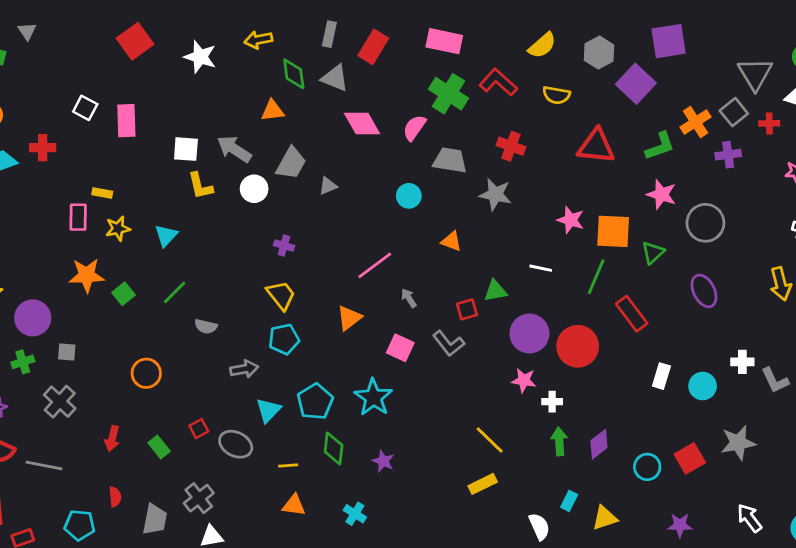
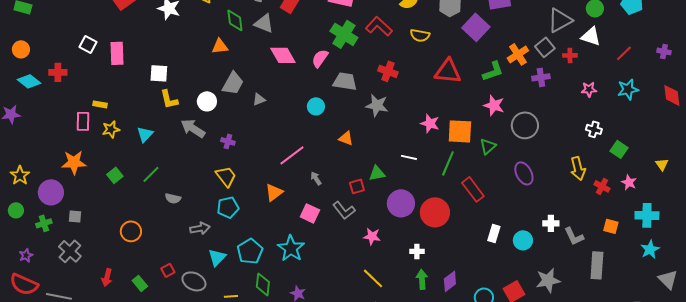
gray triangle: (755, 74) -> (560, 20), turned 32
gray arrow: (234, 149) -> (193, 128), moved
orange star: (87, 275) -> (74, 162), moved
pink star: (524, 380) -> (372, 236), moved

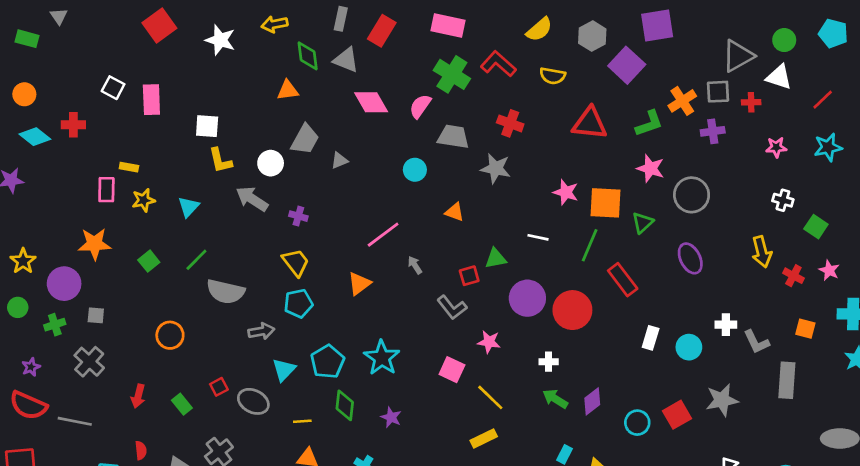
gray square: (545, 47) -> (718, 92), turned 36
gray semicircle: (173, 198) -> (226, 292), size x1.8
pink square: (310, 213) -> (452, 370), moved
green arrow: (422, 279) -> (555, 399), turned -54

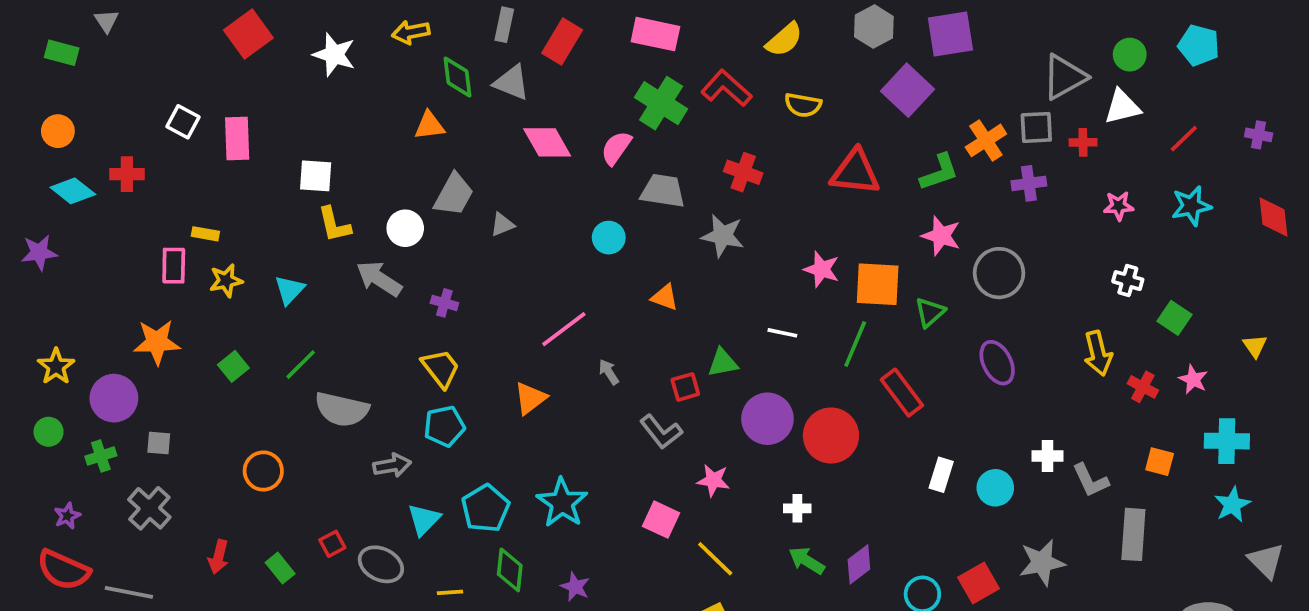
gray hexagon: (592, 36) -> (874, 27), moved
white triangle: (779, 77) -> (1122, 107), turned -32

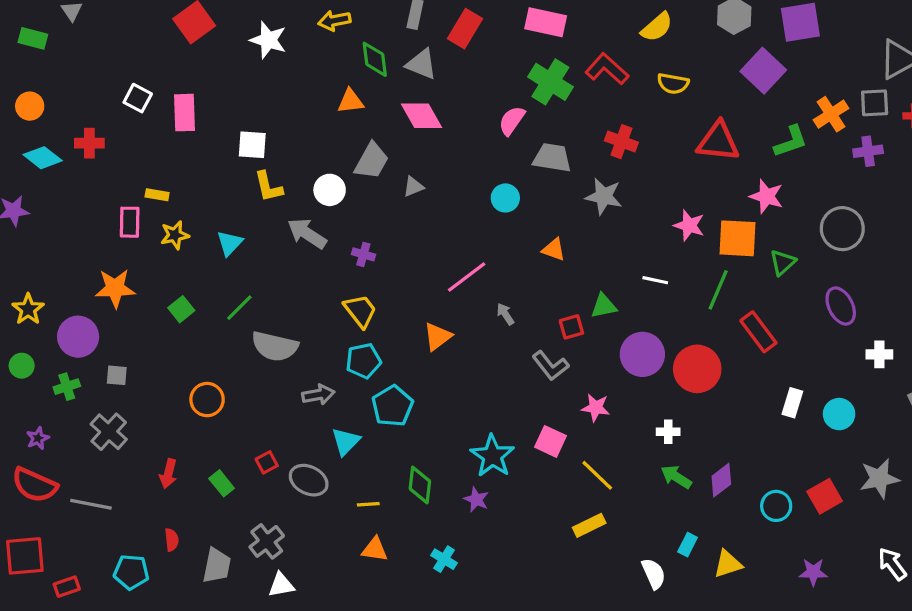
pink diamond: (547, 142) -> (421, 116), moved
pink star: (941, 236) -> (767, 196), moved
white cross: (1048, 456) -> (879, 354), moved
cyan star: (562, 503) -> (492, 456), moved
cyan pentagon: (485, 508) -> (392, 406), moved

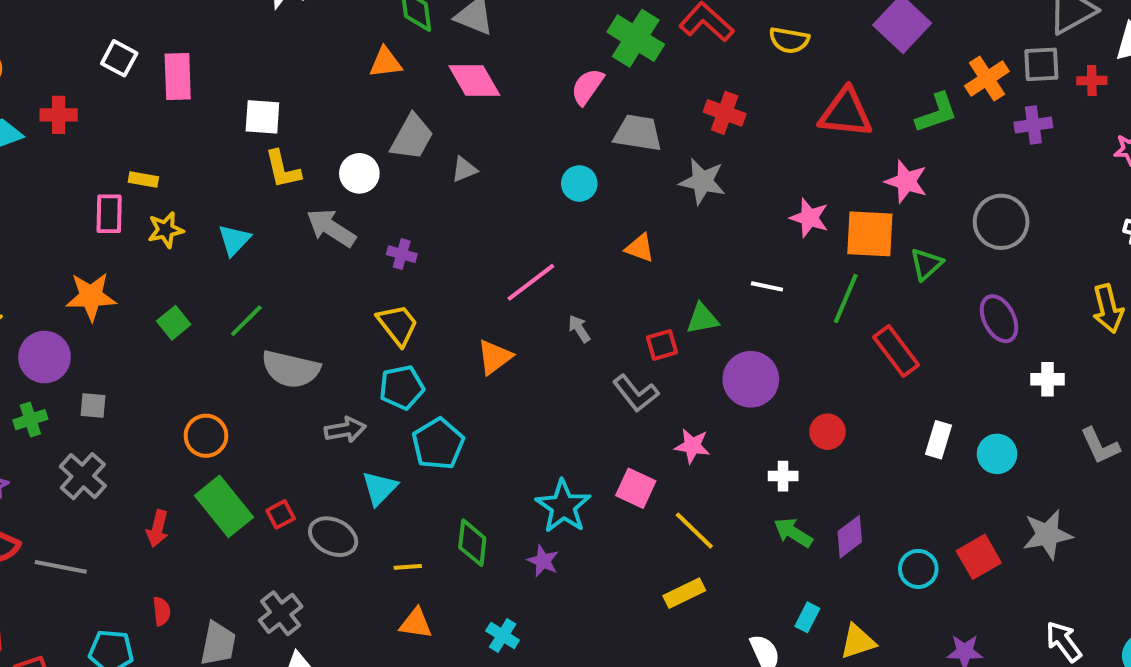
red circle: (697, 369) -> (827, 432), moved, size x0.6
green rectangle: (222, 483) -> (224, 506), moved, size x1.8

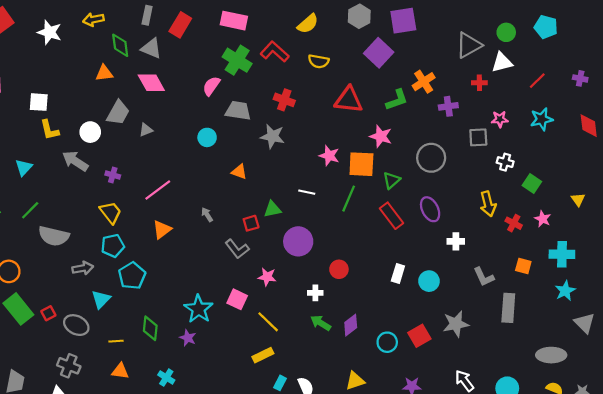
gray square: (1041, 64) -> (478, 137), moved
pink line: (531, 282) -> (158, 190), moved
red rectangle: (896, 351) -> (391, 216), moved
gray cross: (281, 613) -> (69, 366), moved, turned -30
cyan rectangle: (807, 617) -> (280, 383), moved

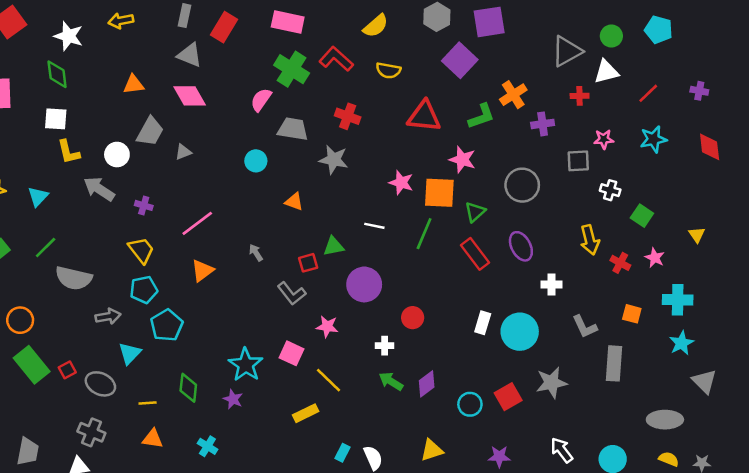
green diamond: (120, 45) -> (57, 74), moved
cyan circle: (429, 281) -> (520, 332), size x1.5
yellow rectangle: (263, 355) -> (306, 413), moved

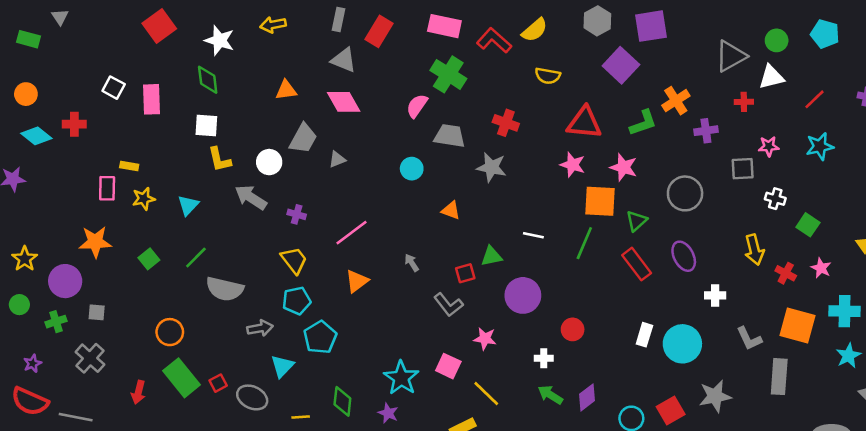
red L-shape: (336, 59) -> (494, 40), moved
pink star: (401, 183) -> (573, 165), moved
orange square: (632, 314) -> (797, 326), size x1.8

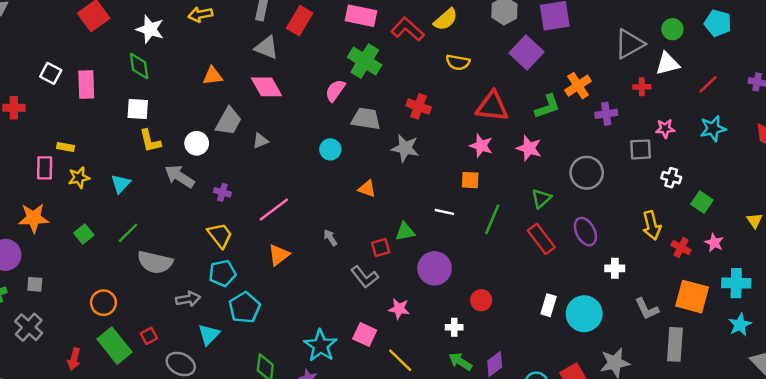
orange square: (600, 201) -> (470, 180), moved, size x0.6
red square: (218, 383) -> (149, 336), moved

